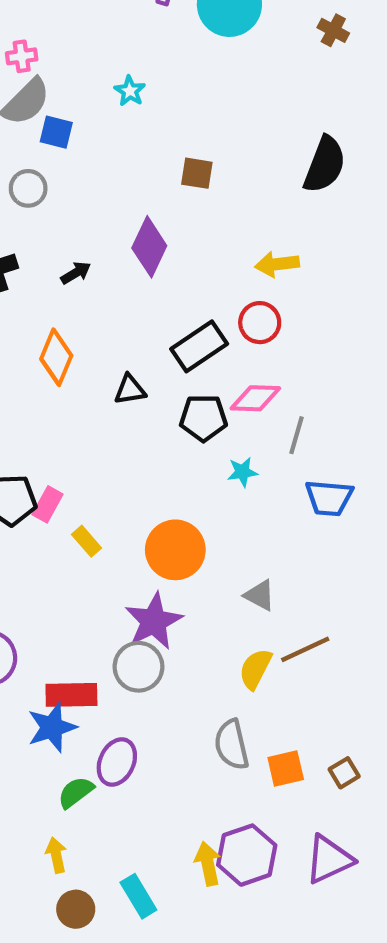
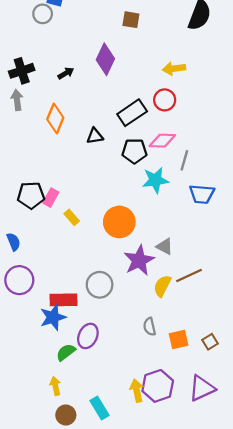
gray circle: (28, 188) -> (43, 14), moved
cyan star: (242, 472) -> (155, 180), size x1.6
purple star: (154, 621) -> (139, 260), moved
gray semicircle: (232, 745) -> (150, 327), size x0.7

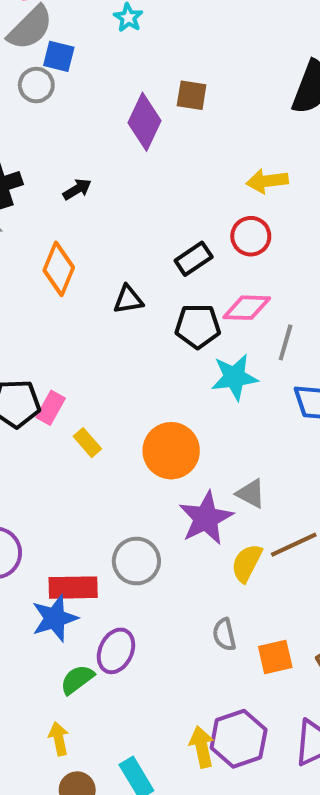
purple diamond: (105, 59) -> (145, 122), moved
black rectangle: (132, 113) -> (194, 259), size x0.7

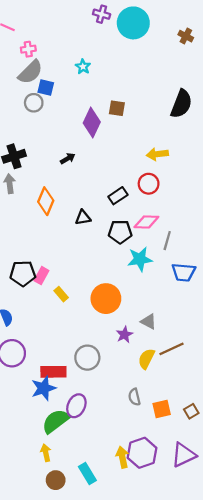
black arrow: (77, 189) -> (68, 159), moved
purple star: (206, 518) -> (125, 335), size x0.6
green semicircle: (77, 680) -> (56, 421), size x1.5

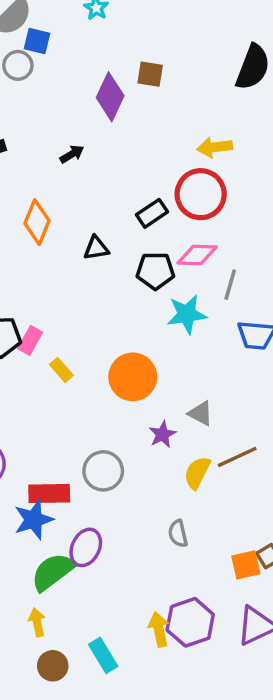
red circle: (149, 184) -> (201, 194), size x1.5
orange square: (162, 409) -> (246, 565), moved

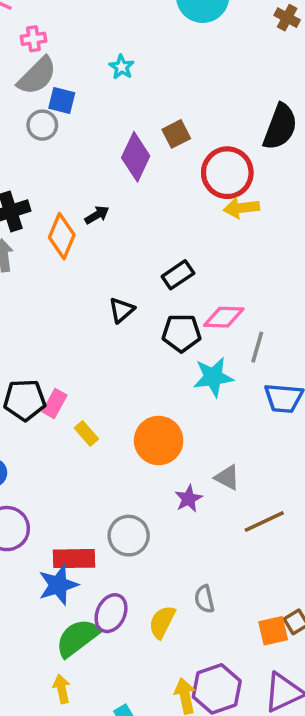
brown square: (150, 74) -> (176, 134), turned -36
red circle: (201, 194) -> (227, 173), moved
orange diamond: (37, 222) -> (62, 236), moved
black triangle: (96, 248) -> (122, 310), turned -32
yellow semicircle: (197, 473) -> (162, 622), moved

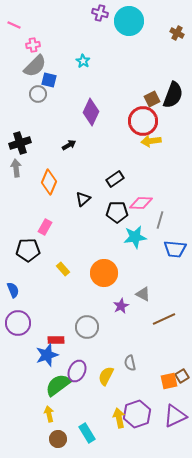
brown square: (176, 134) -> (152, 99), moved
orange diamond: (62, 236) -> (49, 182), moved
pink rectangle: (55, 403) -> (45, 227), moved
red rectangle: (74, 559) -> (56, 340), size x0.7

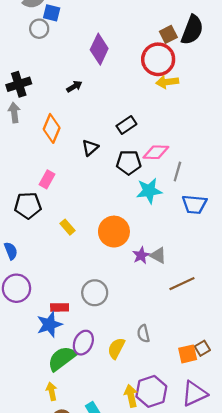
purple star: (121, 306) -> (141, 255), moved

